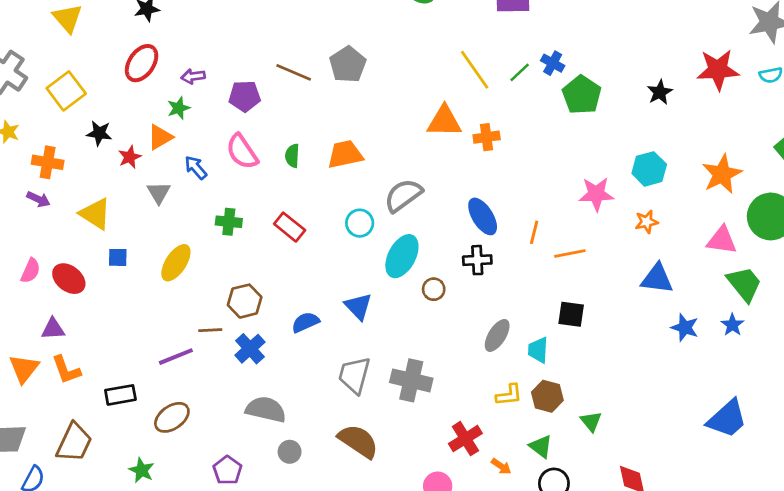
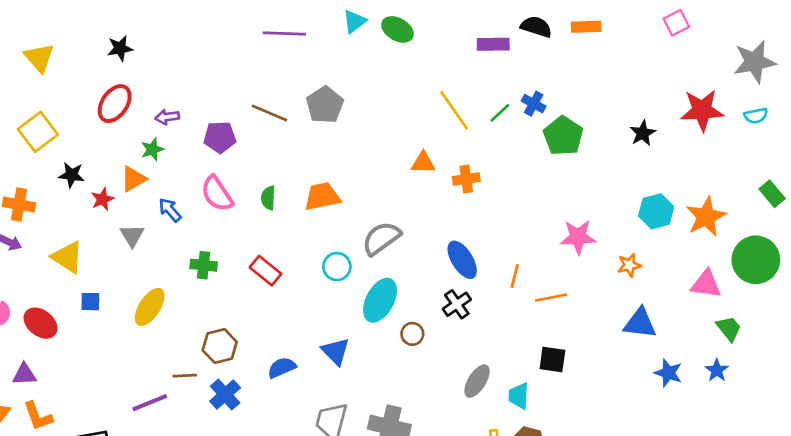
orange triangle: (444, 121) -> (423, 163), size x0.7
cyan hexagon: (649, 169) -> (656, 211), moved
black cross: (477, 260) -> (457, 304), turned -32
green trapezoid: (744, 284) -> (729, 329), size x0.7

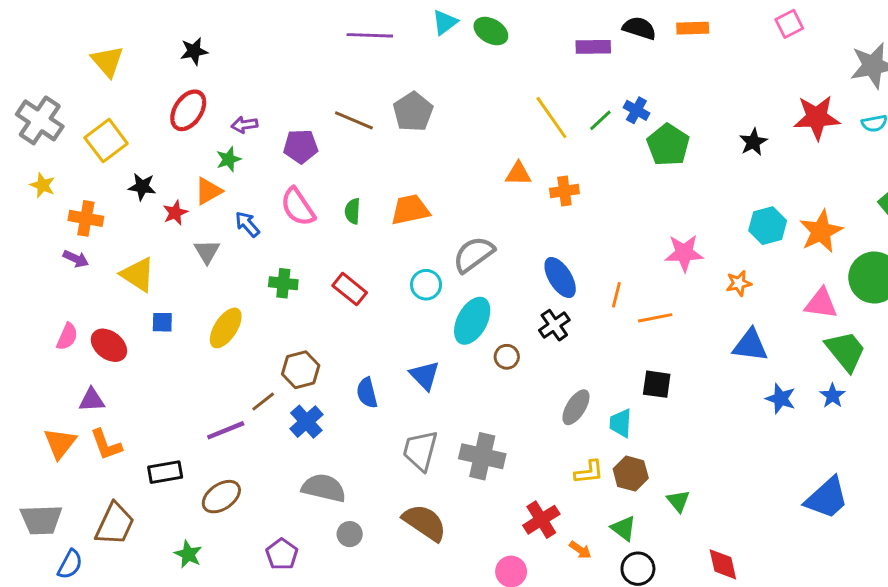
green trapezoid: (729, 329) -> (845, 351), size x1.5
blue semicircle: (282, 368) -> (367, 393), turned -80
brown line: (185, 376) -> (263, 401), turned -35

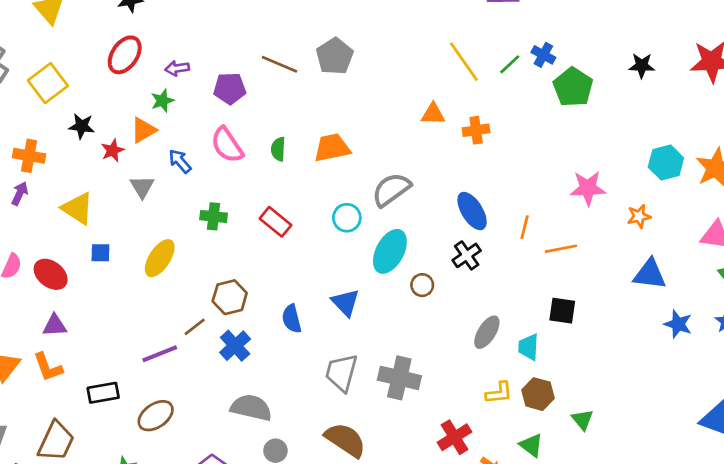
black star: (753, 142) -> (642, 66), moved, turned 30
purple arrow: (76, 259) -> (20, 194), turned -90
purple triangle: (92, 400) -> (55, 325), moved

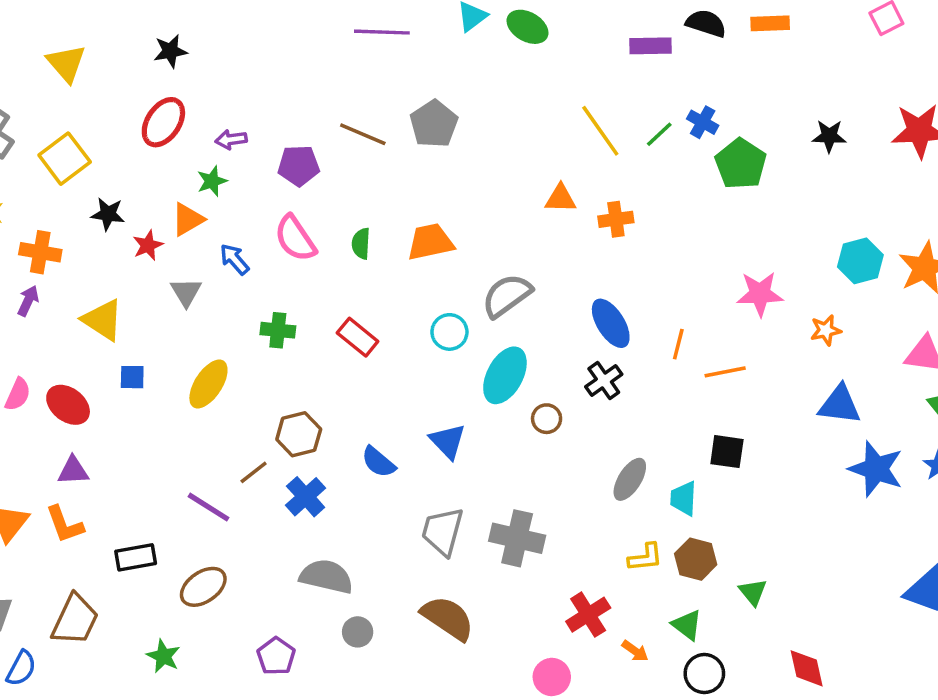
blue semicircle: (292, 319) -> (378, 462), turned -36
blue star: (678, 324) -> (876, 469), size x1.5
purple line: (160, 354) -> (208, 507), turned 54

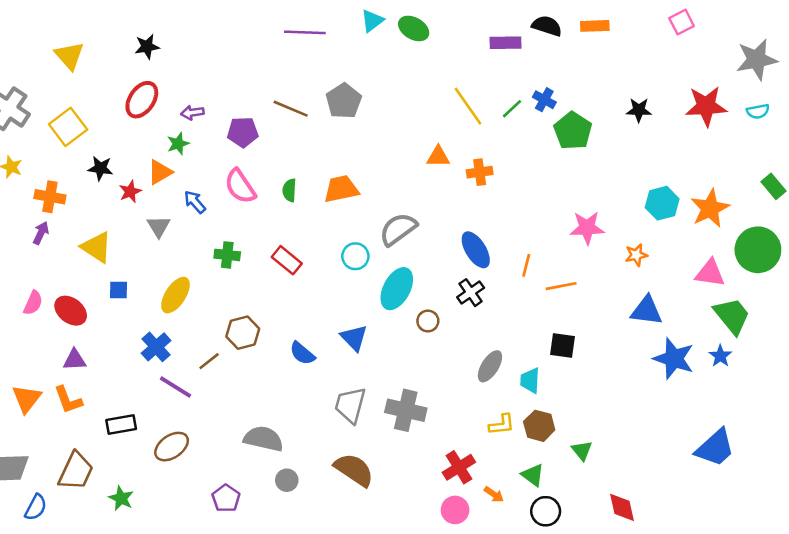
blue cross: (306, 497) -> (156, 347), moved
green star: (163, 656) -> (121, 498), moved
pink circle: (552, 677) -> (455, 510), moved

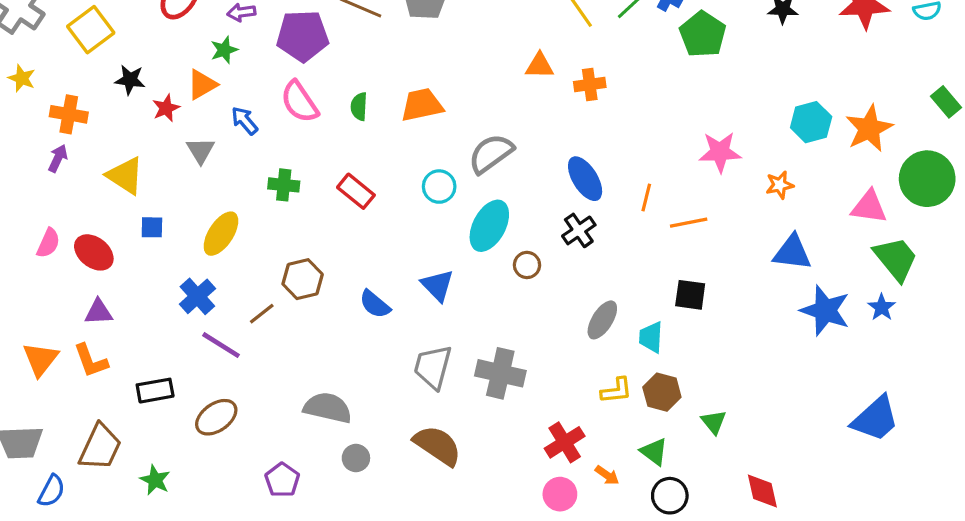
purple pentagon: (243, 132) -> (303, 36), size x1.4

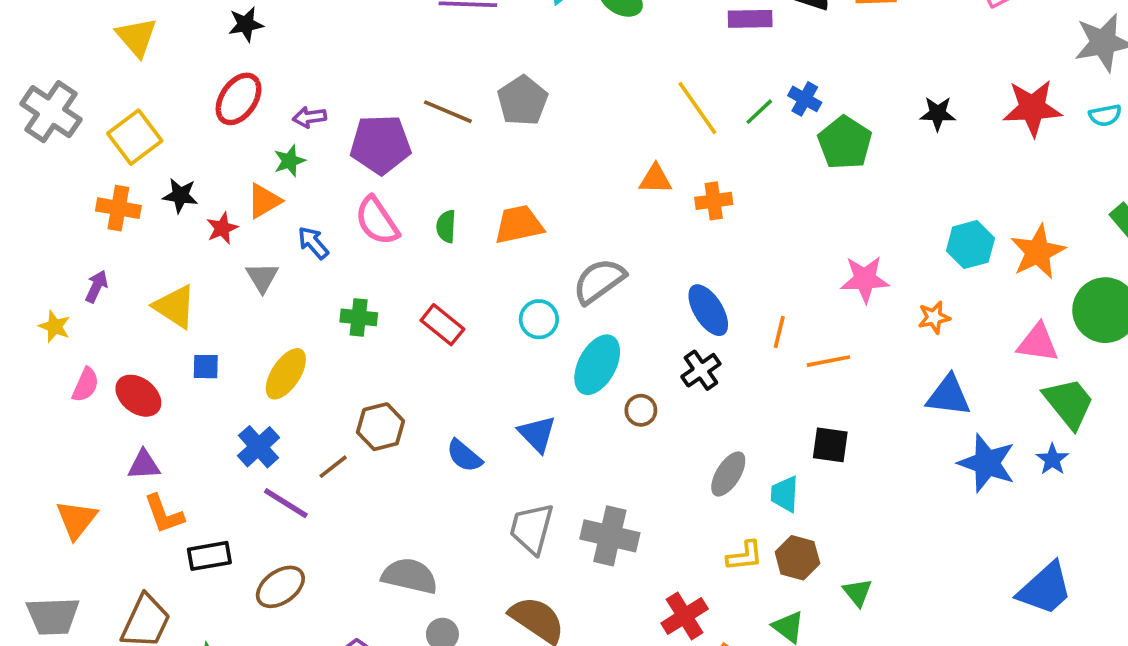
yellow star: (22, 78) -> (55, 327), moved
orange cross: (69, 114) -> (118, 208), moved
orange L-shape: (91, 361) -> (164, 514), moved

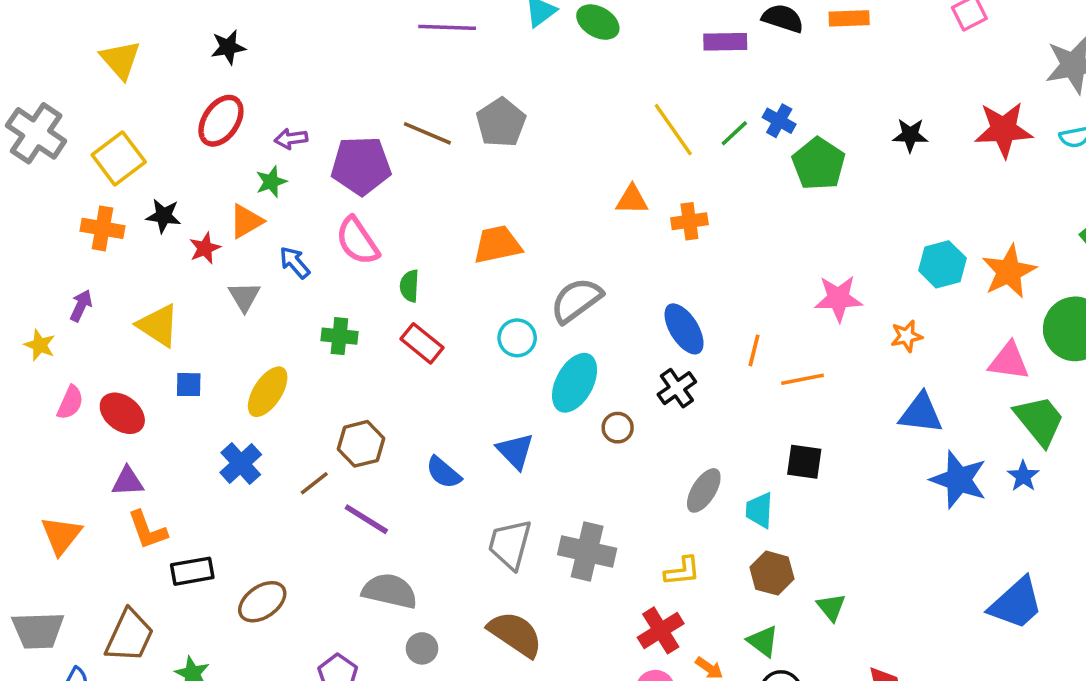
green semicircle: (446, 226) -> (409, 286), moved
purple line: (286, 503) -> (366, 519), moved
yellow L-shape: (745, 556) -> (682, 571), moved

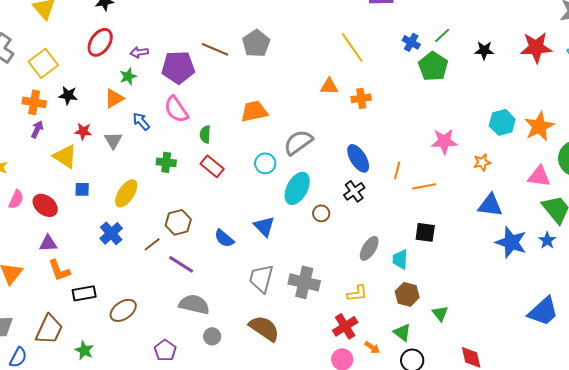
green line: (734, 133) -> (442, 35), moved
red star: (205, 248) -> (83, 131), moved, turned 30
purple arrow: (81, 306) -> (37, 129), moved

